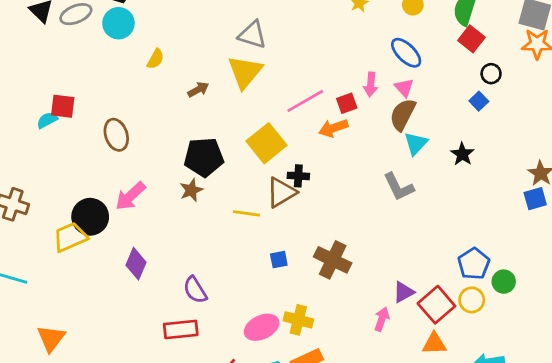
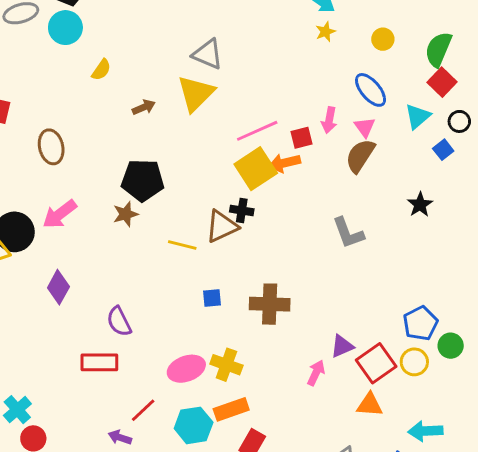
yellow square: (267, 143) -> (256, 169), moved
cyan triangle: (416, 143) -> (418, 116), moved
brown cross: (333, 260) -> (270, 304), turned -30

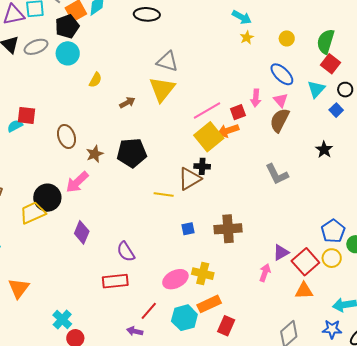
brown star: (126, 214) -> (95, 154), moved

